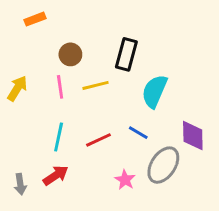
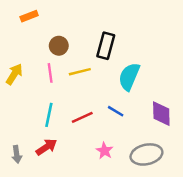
gray ellipse: (163, 165) -> (146, 154), moved, turned 44

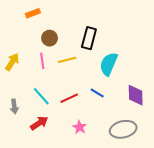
orange rectangle: (29, 16) -> (33, 13), moved
cyan line: (49, 115) -> (41, 96), turned -54
pink star: (104, 151) -> (80, 127), moved
gray arrow: (17, 154) -> (14, 107), moved

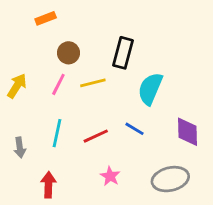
pink line: (42, 61) -> (58, 84), turned 35
cyan line: (41, 96) -> (57, 133), turned 54
red arrow: (39, 123) -> (48, 185), moved, turned -54

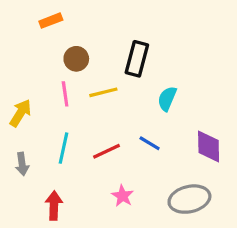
pink line: (58, 84) -> (65, 94), turned -35
yellow arrow: (17, 86) -> (20, 113), moved
cyan semicircle: (150, 89) -> (167, 99), size x0.7

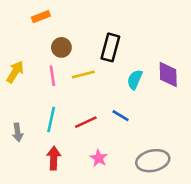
yellow arrow: (20, 113) -> (15, 72), moved
purple diamond: (209, 146) -> (168, 74), moved
red arrow: (54, 205) -> (54, 158), moved

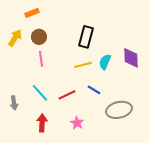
brown circle: (61, 47) -> (39, 37), moved
yellow arrow: (15, 72) -> (15, 38), moved
yellow line: (83, 74) -> (83, 65), moved
cyan line: (51, 119) -> (40, 93), turned -54
gray ellipse: (153, 161) -> (119, 110), moved

